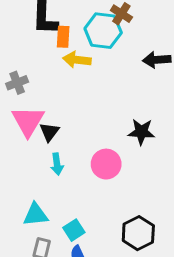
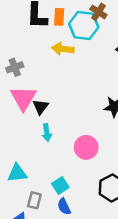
orange rectangle: (63, 37) -> (59, 17), moved
pink circle: (106, 164) -> (86, 147), moved
cyan triangle: (36, 215) -> (17, 173), moved

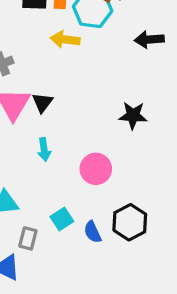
black triangle: (41, 107) -> (42, 103), moved
blue semicircle: (64, 206) -> (93, 232), moved

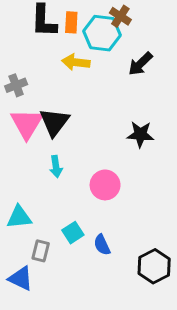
black arrow: (149, 39) -> (140, 64), moved, turned -40
black triangle: (42, 103) -> (54, 122), size x1.5
black hexagon: (130, 222) -> (154, 266), moved

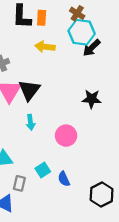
cyan hexagon: (102, 33) -> (82, 32), moved

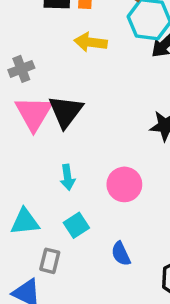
cyan arrow: (30, 122) -> (68, 177), moved
cyan square: (43, 170) -> (76, 225), moved

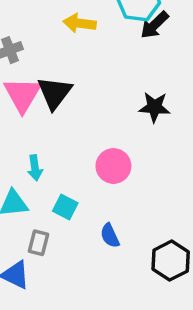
cyan arrow: (68, 177) -> (35, 168), moved
cyan square: (76, 225) -> (65, 207), turned -30

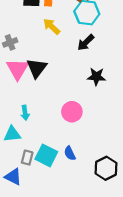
yellow arrow: (80, 23) -> (52, 26), turned 36
black arrow: (154, 25) -> (86, 42), moved
cyan square: (65, 207) -> (46, 155), moved, size x1.5

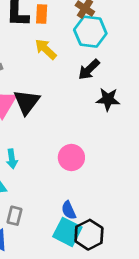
black star: (96, 77) -> (108, 99), moved
cyan square: (46, 155) -> (67, 232), moved
black hexagon: (106, 168) -> (89, 235), moved

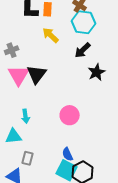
black star: (108, 99) -> (97, 72), turned -30

